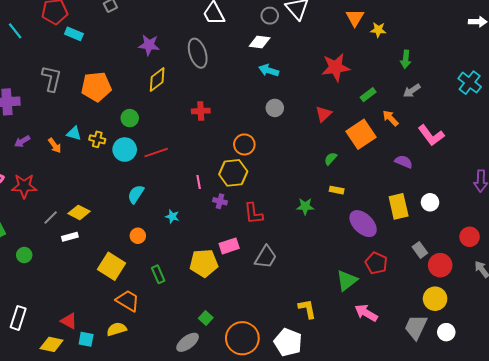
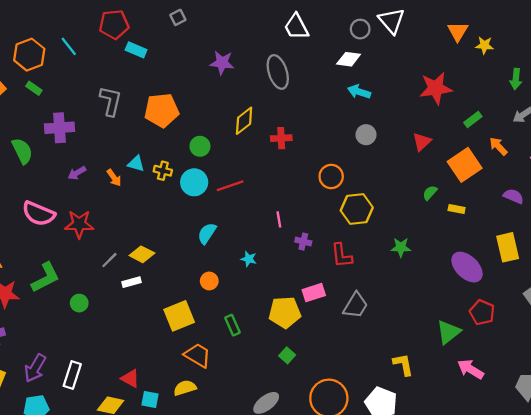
yellow diamond: (157, 80) -> (244, 121), moved
yellow hexagon: (233, 173) -> (357, 209), moved
yellow rectangle: (337, 190) -> (457, 209), moved
yellow square: (111, 266) -> (179, 316), turned 36
green square: (206, 318) -> (287, 355), moved

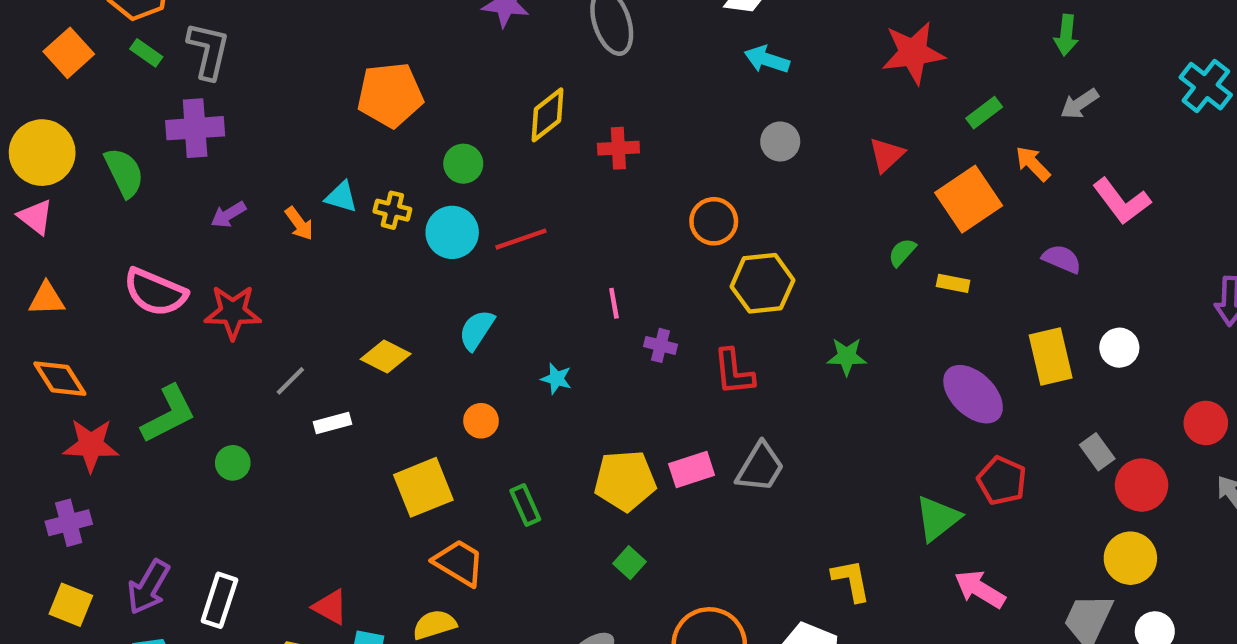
gray L-shape: (111, 101) -> (208, 51), moved
yellow diamond: (142, 254) -> (386, 356), moved
pink rectangle: (314, 293) -> (692, 470), moved

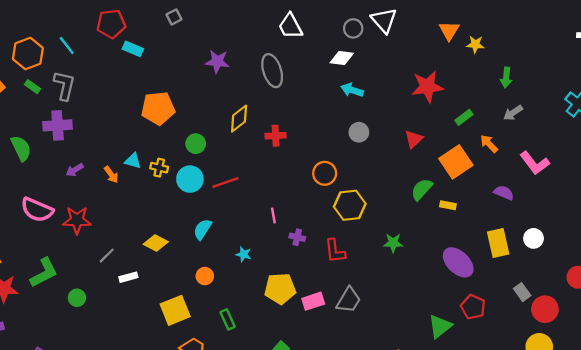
green semicircle: (902, 252) -> (422, 189), size x1.5
yellow pentagon: (625, 481) -> (280, 289), moved

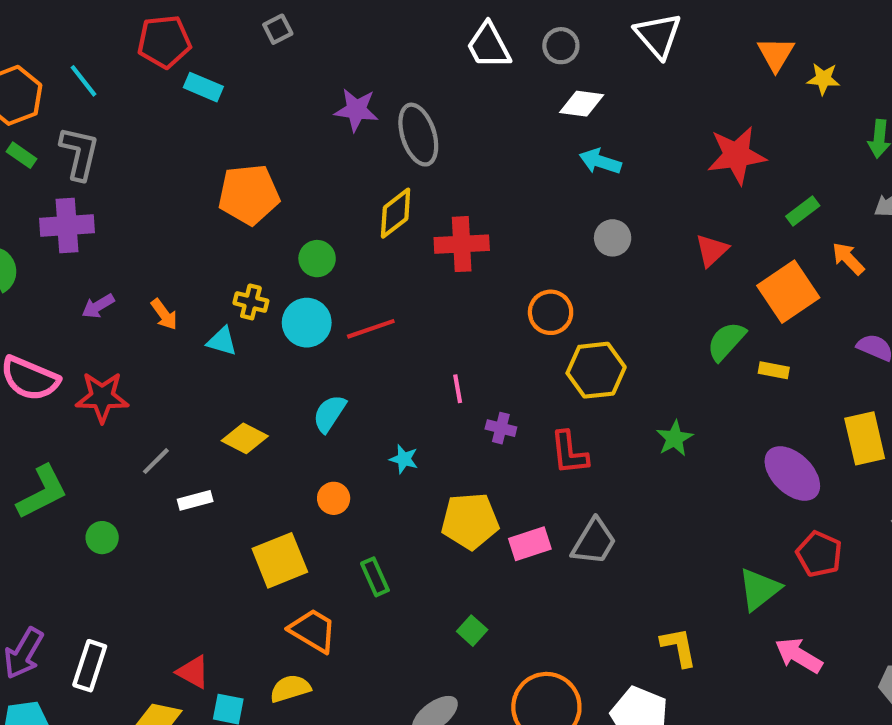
gray circle: (353, 28) -> (561, 46), moved
gray ellipse: (272, 71) -> (418, 135), moved
red cross: (276, 136) -> (462, 244), size x1.4
cyan triangle: (133, 161) -> (222, 341), moved
green star: (393, 243) -> (675, 438), turned -30

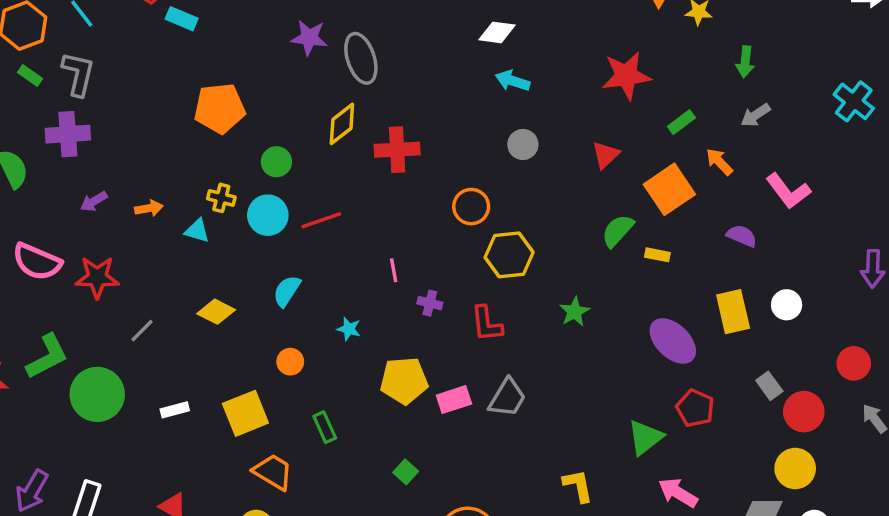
orange arrow: (164, 314) -> (149, 208), turned -64
white rectangle: (195, 500) -> (175, 410), moved
green circle: (102, 538) -> (97, 394), size x2.0

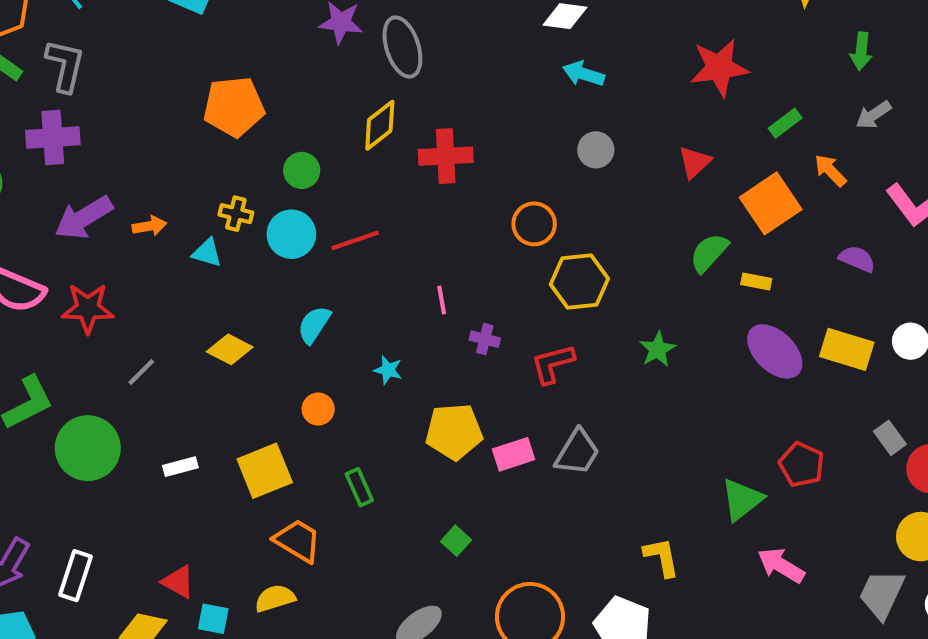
purple arrow: (94, 201) -> (84, 218), size x1.8
yellow rectangle: (733, 312) -> (847, 349), turned -60
red L-shape: (487, 324) -> (553, 364), turned 81
purple ellipse: (673, 341) -> (775, 351), moved

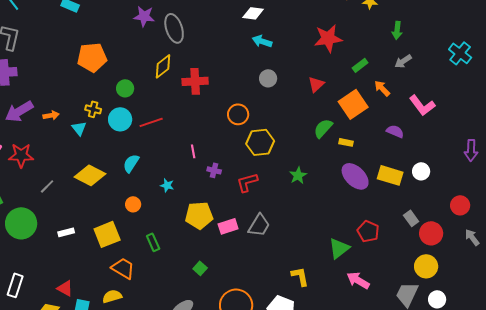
cyan triangle: (207, 253) -> (79, 128), turned 35
yellow diamond: (230, 349) -> (90, 175), size x1.4

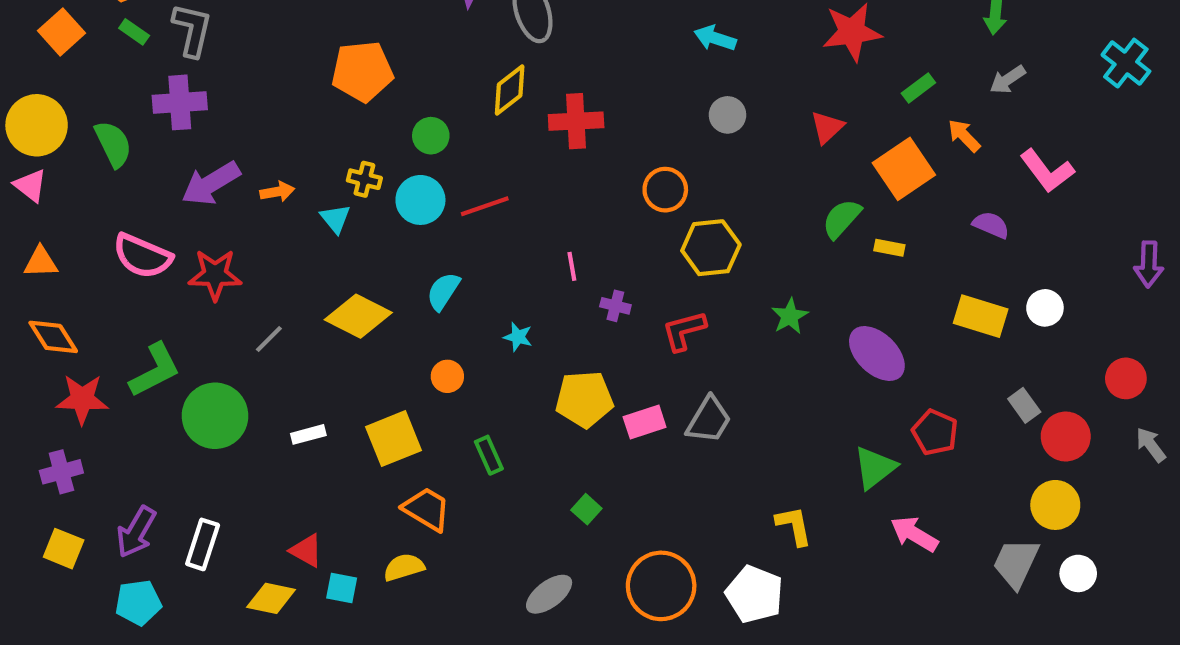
purple ellipse: (355, 176) -> (877, 354), moved

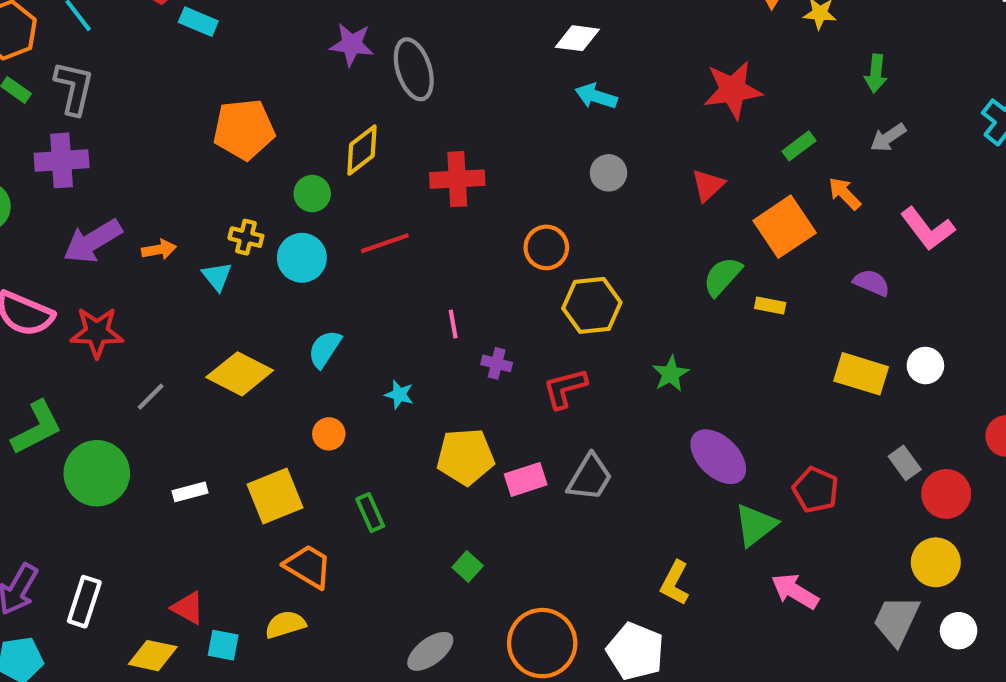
yellow diamond: (510, 90) -> (362, 150), moved
red line: (485, 206) -> (385, 243), moved
purple ellipse: (877, 354) -> (718, 457), moved
yellow L-shape: (794, 526) -> (675, 583), turned -141

